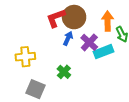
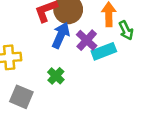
blue arrow: (68, 38) -> (61, 35), size x1.5

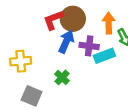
purple cross: (87, 40) -> (89, 46), turned -36

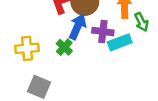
green cross: (62, 77) -> (64, 47), moved

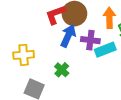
green cross: (64, 47) -> (62, 70), moved

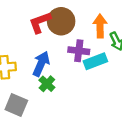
blue arrow: (68, 36) -> (41, 64), moved

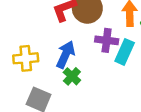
cyan rectangle: (95, 61) -> (125, 52), turned -45

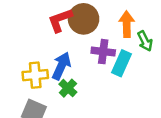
yellow cross: (26, 58) -> (35, 75), moved

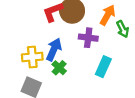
orange arrow: (127, 24) -> (108, 15), turned 30
cyan rectangle: (121, 63) -> (103, 67), moved

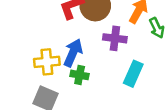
green cross: (59, 68) -> (80, 75), turned -32

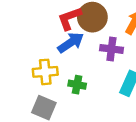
blue arrow: (73, 53) -> (71, 43), moved, turned 32

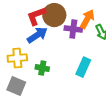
purple cross: (111, 49) -> (73, 29), moved

